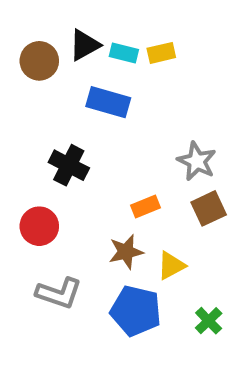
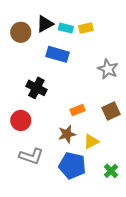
gray star: (197, 161) -> (108, 69), moved

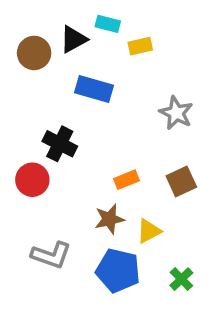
cyan rectangle: (66, 28) -> (108, 24), moved
red circle: (21, 120) -> (32, 180), moved

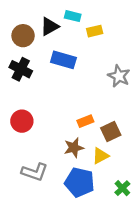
black cross: (60, 144) -> (21, 69), moved
brown square: (181, 181) -> (111, 132), moved

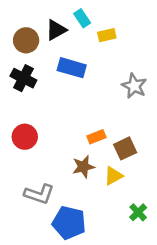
cyan rectangle: (73, 16) -> (82, 18), turned 42
blue pentagon: (80, 182) -> (69, 223), moved

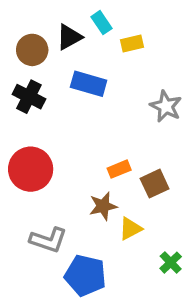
red circle: (25, 137) -> (31, 169), size x1.4
yellow triangle: (113, 176) -> (130, 229), moved

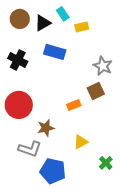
brown circle: (32, 50) -> (20, 19), moved
brown square: (155, 184) -> (96, 91), moved
brown star: (103, 206) -> (46, 128), moved

